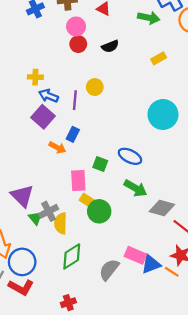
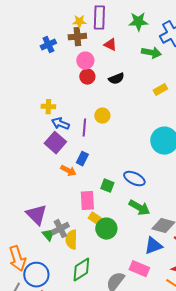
blue triangle: (151, 264) -> (153, 246), moved

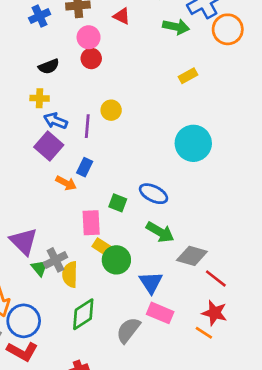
black semicircle: (116, 79) -> (49, 66), moved
blue triangle: (153, 246) -> (151, 282), moved, turned -42

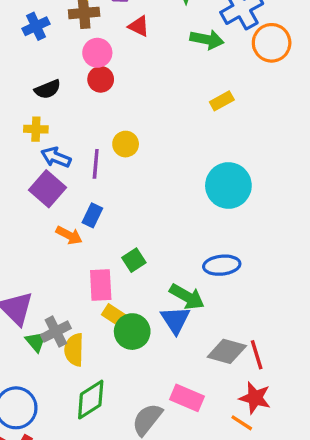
blue ellipse: (154, 194) -> (222, 265), moved, turned -32
green square: (118, 203) -> (134, 260), turned 36
gray diamond: (192, 256) -> (227, 351), moved
red line: (216, 278) -> (257, 355), turned 35
blue triangle: (151, 282) -> (175, 320), moved

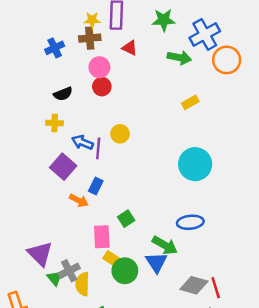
blue arrow: (56, 157) -> (82, 142), moved

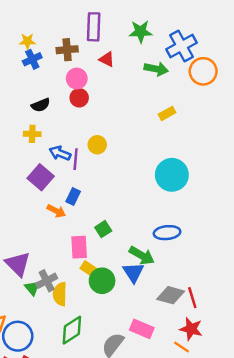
yellow star: (92, 20) -> (27, 41), moved

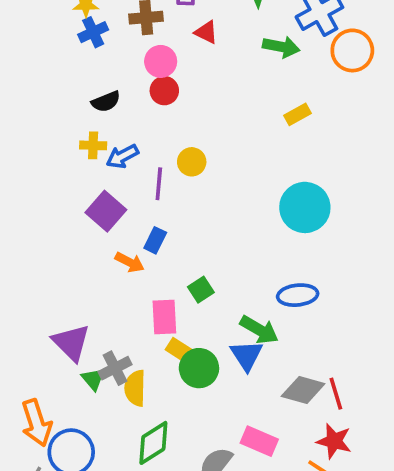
blue arrow: (60, 153) -> (122, 156), moved, turned -50

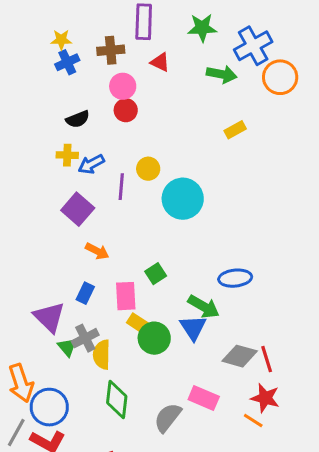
cyan circle: (305, 207) -> (183, 199), moved
blue rectangle: (155, 240) -> (85, 293), moved
green diamond: (153, 443) -> (117, 400), turned -51

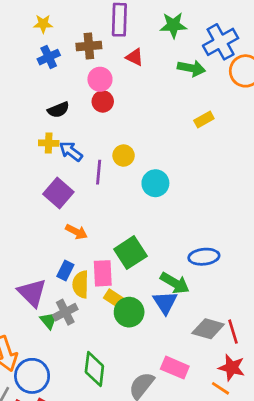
yellow star: (61, 40) -> (43, 24), moved
blue arrow: (91, 164) -> (71, 151), turned 65
cyan circle: (183, 199) -> (155, 183), size x0.7
green square: (156, 274) -> (130, 253), size x1.6
yellow semicircle: (102, 355) -> (81, 284), moved

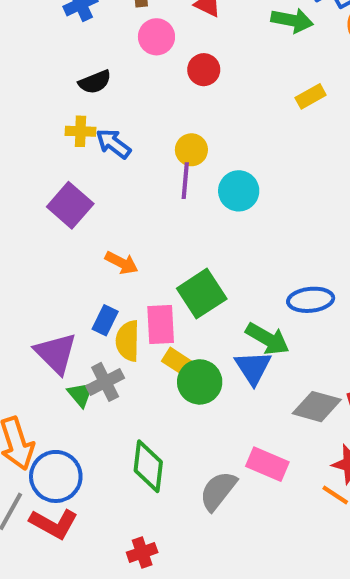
red circle: (103, 101) -> (204, 70), moved
purple line: (99, 172) -> (185, 181), moved
purple square: (58, 193) -> (70, 205), moved

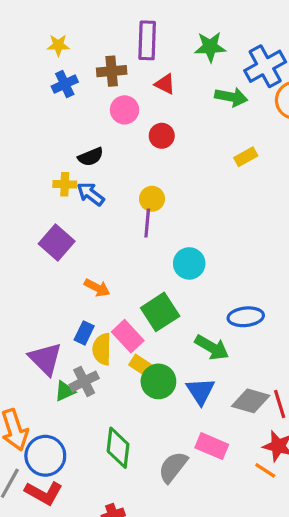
black semicircle: (95, 82) -> (91, 157), moved
cyan circle: (239, 191) -> (189, 263), moved
pink rectangle: (161, 324) -> (128, 336), turned -40
blue triangle: (253, 368) -> (200, 391), moved
green triangle: (80, 394) -> (65, 391), turned 45

